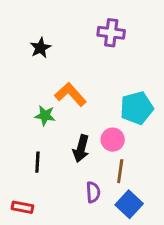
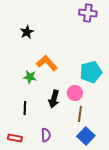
purple cross: (111, 33) -> (88, 13), moved
purple semicircle: (93, 192) -> (46, 135), moved

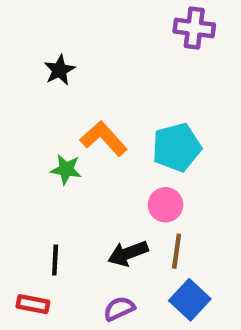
cyan pentagon: (91, 72) -> (177, 147), moved
black arrow: (54, 99) -> (128, 253), moved, turned 54
black line: (25, 108) -> (55, 260), moved
purple semicircle: (46, 135) -> (119, 309), moved, turned -112

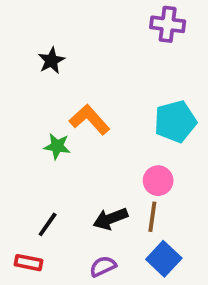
cyan pentagon: (177, 147) -> (175, 122), moved
pink circle: (166, 205) -> (158, 181), moved
black line: (55, 260) -> (48, 224), turned 32

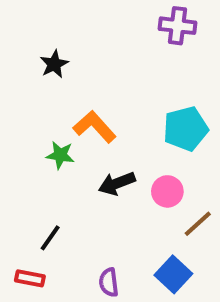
brown line: (152, 217) -> (198, 224), moved, turned 40
black arrow: (110, 219) -> (117, 183), moved
purple semicircle: (103, 266) -> (109, 282), turned -72

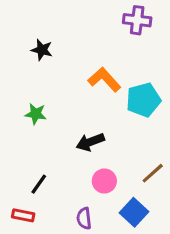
black star: (54, 64) -> (42, 50), turned -30
orange L-shape: (95, 127) -> (104, 80), moved
green star: (60, 155) -> (36, 114), moved
pink circle: (167, 191) -> (104, 181), moved

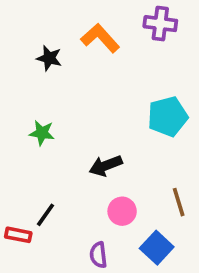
orange L-shape: (104, 80) -> (100, 38), moved
brown line: (153, 173) -> (179, 202), turned -65
red rectangle: (23, 215) -> (18, 235), moved

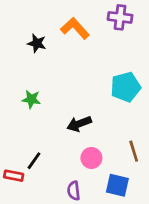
blue square: (157, 248) -> (117, 185), turned -30

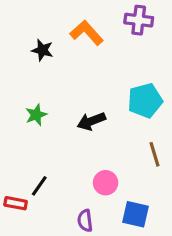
green star: (31, 99) -> (36, 115), turned -30
black arrow: (79, 124) -> (91, 121), moved
brown line: (134, 151) -> (154, 154), moved

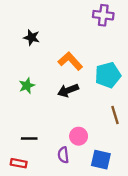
orange L-shape: (87, 33) -> (70, 61), moved
black line: (39, 186) -> (29, 139), turned 56
red rectangle: (16, 203) -> (19, 163), moved
purple semicircle: (85, 221) -> (63, 155), moved

